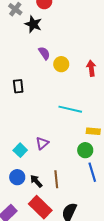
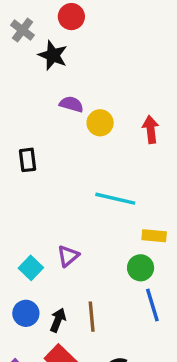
purple semicircle: (44, 53) -> (71, 104), turned -40
black arrow: (36, 181) -> (58, 320), turned 64

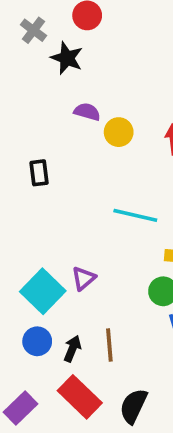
cyan square: (31, 268) -> (43, 291), size x1.6

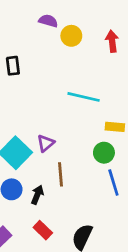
brown line: (109, 345) -> (60, 174), moved
red rectangle: (80, 397) -> (43, 230), size x0.6

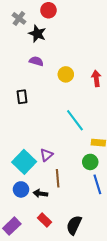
purple semicircle: (48, 21) -> (36, 61), moved
cyan line: (84, 97) -> (75, 120), turned 40
black arrow: (37, 195) -> (40, 194), turned -104

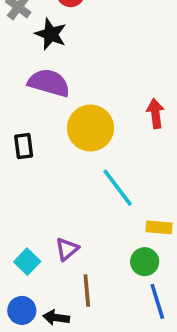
purple semicircle: (36, 61) -> (49, 83), size x1.6
yellow circle: (66, 74) -> (90, 128), moved, size x1.6
cyan square: (24, 162) -> (27, 262), size x0.6

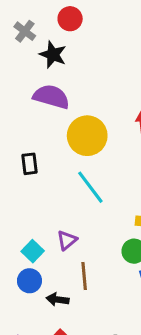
black rectangle: (24, 146) -> (29, 164), moved
cyan line: (118, 188) -> (90, 187), moved
blue circle: (22, 310) -> (29, 281), moved

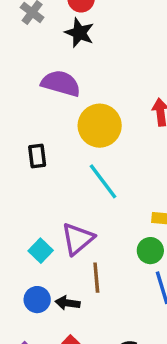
black star: (53, 55) -> (79, 33), moved
purple triangle: (67, 240) -> (78, 239), size x1.5
blue circle: (29, 281) -> (37, 300), moved

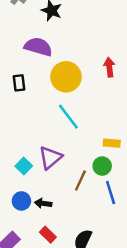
black rectangle: (37, 156) -> (19, 83), moved
brown line: (96, 278) -> (80, 180), moved, turned 30

